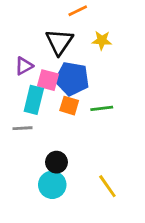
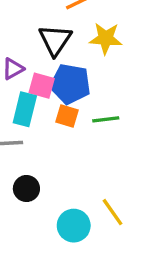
yellow star: (102, 40) -> (106, 38), size x1.4
black circle: (56, 162) -> (26, 188), moved
cyan circle: (52, 185) -> (74, 226), moved

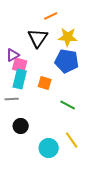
blue pentagon: (70, 84) -> (67, 61), moved
pink square: (42, 86) -> (20, 65), moved
green line: (106, 119) -> (68, 105), moved, turned 35

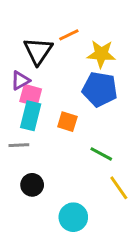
orange line: (51, 16) -> (69, 35), moved
black triangle: (38, 38) -> (38, 51), moved
yellow line: (72, 140) -> (119, 188), moved

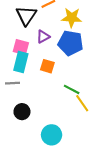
purple triangle: (20, 80) -> (43, 37), moved
yellow line: (119, 188) -> (82, 103), moved

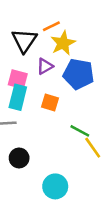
yellow star: (72, 18) -> (63, 43), moved, turned -30

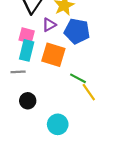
orange square: (50, 102) -> (53, 55), size x1.6

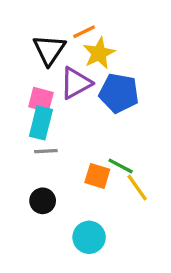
purple triangle: (49, 25) -> (76, 83), size x1.5
orange square: (53, 55) -> (97, 176), moved, size x0.7
gray line: (18, 72) -> (46, 151), moved

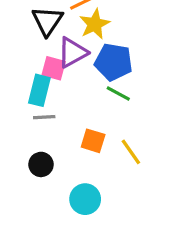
pink square: (41, 100) -> (54, 68), moved
green line: (121, 166) -> (118, 93), moved

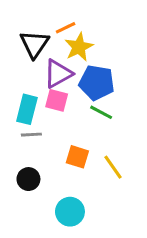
pink square: (54, 68) -> (57, 100), moved

